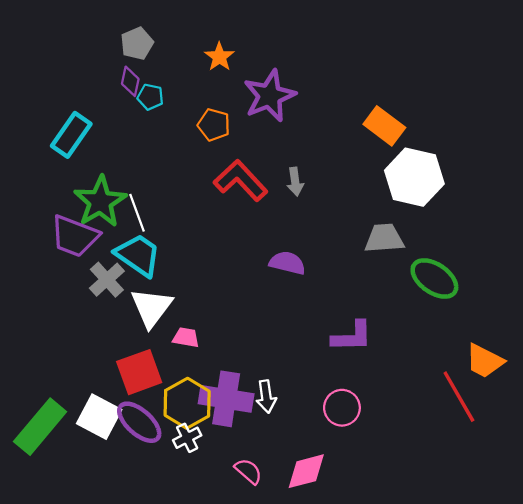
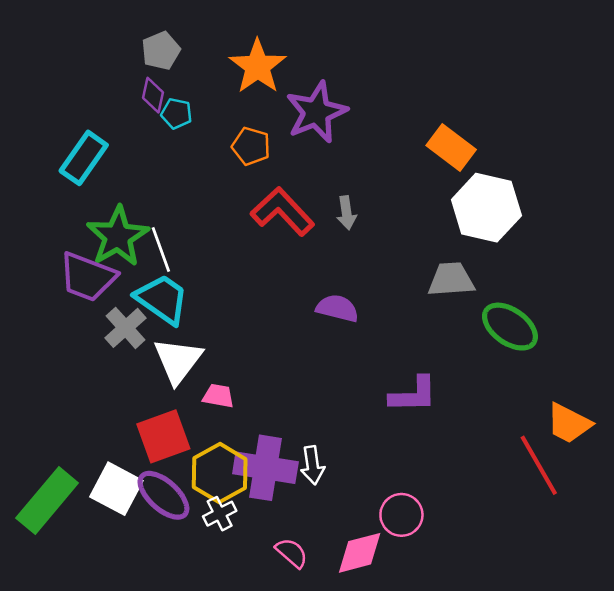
orange star: (219, 57) -> (258, 66), size x1.6
pink circle: (342, 408) -> (401, 515), moved

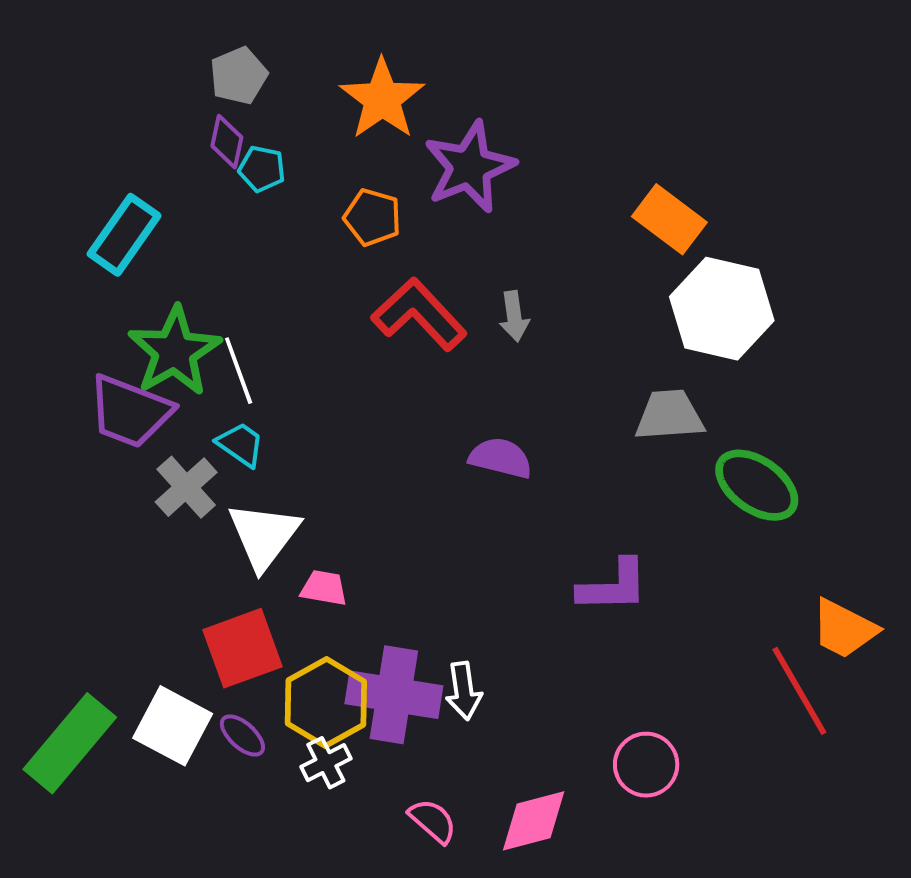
cyan trapezoid: (162, 299) -> (241, 444), size x0.6
purple ellipse: (163, 495) -> (242, 735), size x0.6
pink circle: (401, 515) -> (646, 765), moved

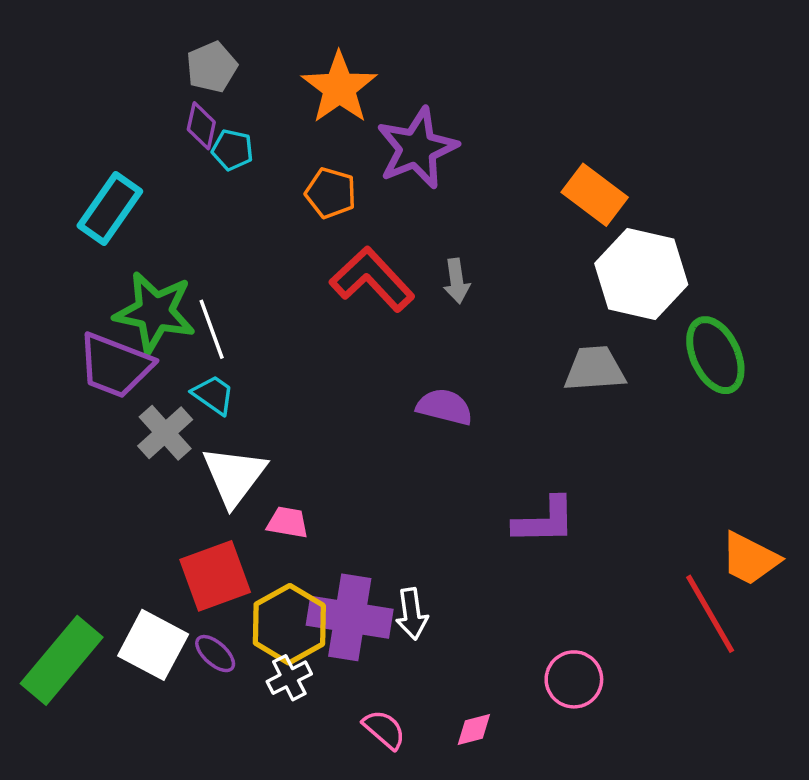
green star: (175, 351) -> (155, 312), turned -30
green ellipse: (757, 485) -> (715, 355), moved, turned 30
pink diamond: (534, 821) -> (474, 729), size x0.6

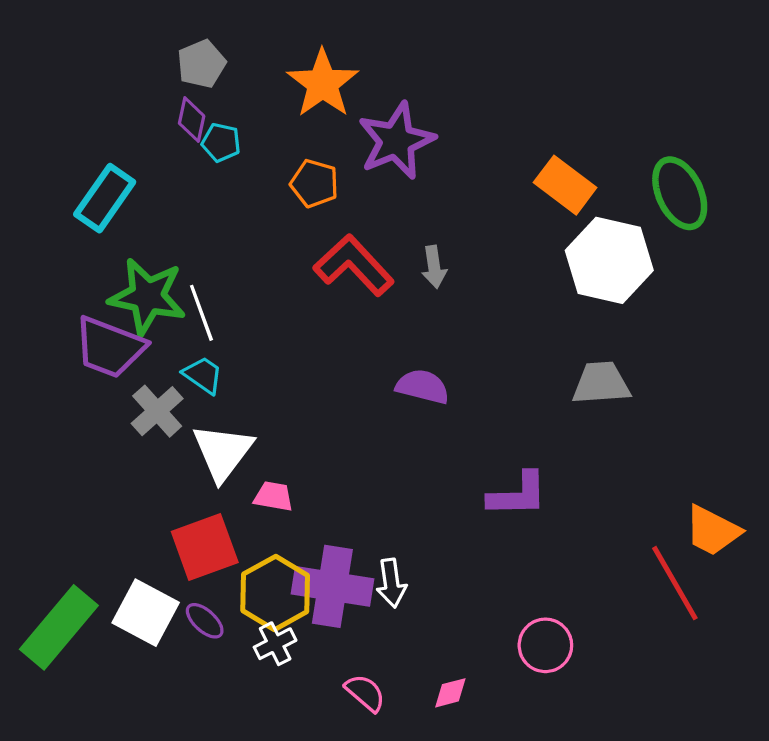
green ellipse: (715, 355) -> (680, 193), moved
gray trapezoid: (595, 369) -> (601, 383), moved

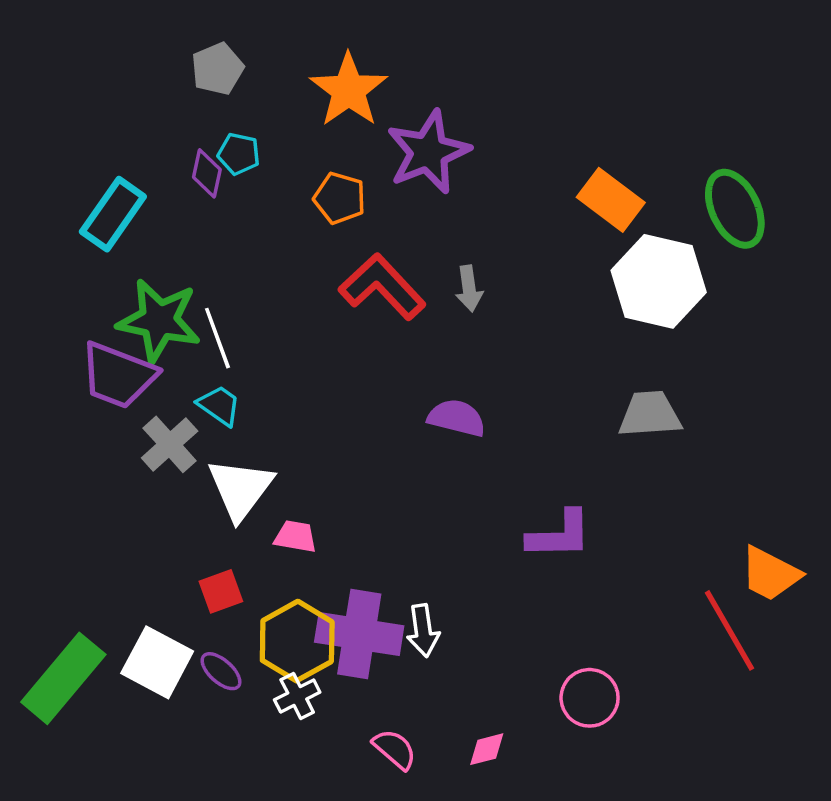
purple diamond: (192, 120) -> (207, 173), moved
red square: (205, 547) -> (221, 591), size x0.6

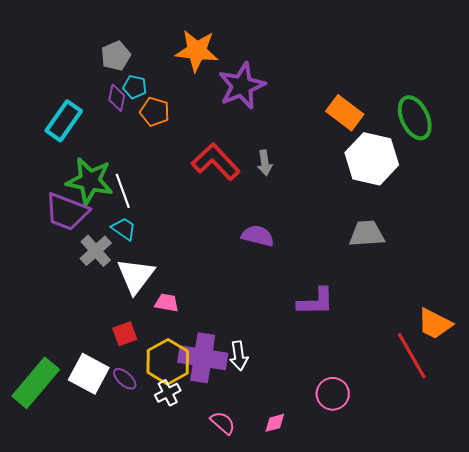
gray pentagon: (217, 69) -> (116, 56), moved
orange star: (349, 90) -> (197, 51), turned -30
orange pentagon: (340, 198) -> (155, 112), moved

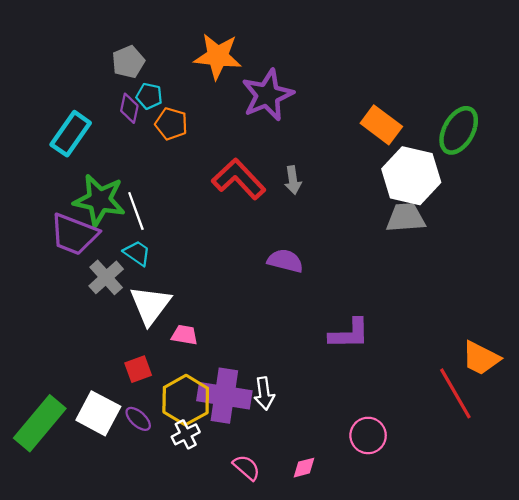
green ellipse: (415, 118) -> (459, 130), turned 54
gray trapezoid: (367, 234) -> (406, 218), moved

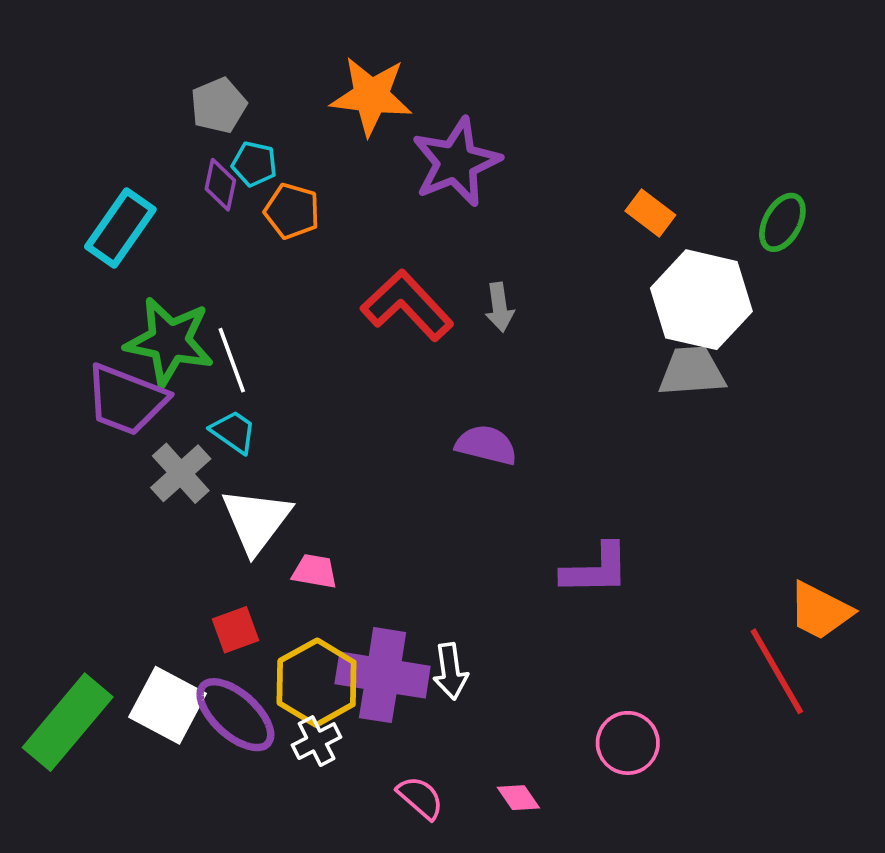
orange rectangle: (381, 125) -> (650, 213), size x0.7
green ellipse: (459, 130) -> (782, 222), size x0.7
purple ellipse: (138, 419) -> (235, 715), size x1.8
pink diamond: (304, 468) -> (518, 798), turned 70

